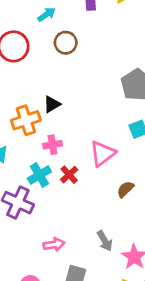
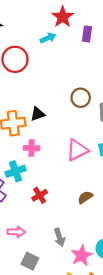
brown circle: (66, 43) -> (81, 98), moved
pink triangle: (102, 153) -> (77, 150), moved
red cross: (69, 175) -> (40, 195), moved

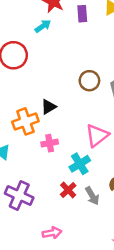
cyan cross: (16, 171) -> (80, 164), moved
gray arrow: (59, 237) -> (92, 196), moved

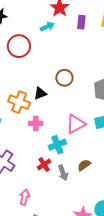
brown circle: (89, 81) -> (64, 78), moved
orange cross: (25, 121) -> (19, 102), turned 30
pink arrow: (52, 233) -> (25, 197), turned -77

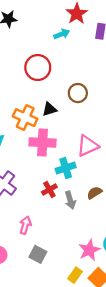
red circle: (19, 46) -> (38, 68), moved
pink cross: (36, 123) -> (43, 143), size x1.6

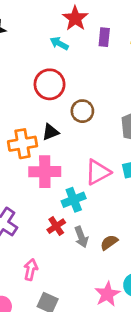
cyan arrow: (62, 34) -> (59, 43), turned -126
red circle: (38, 68) -> (50, 84), moved
orange cross: (25, 118) -> (23, 144), turned -30
brown semicircle: (94, 193) -> (109, 242), moved

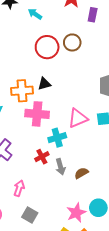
cyan arrow: (59, 43) -> (35, 14), moved
brown circle: (82, 111) -> (72, 42), moved

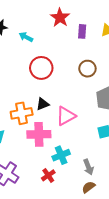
brown circle: (72, 42) -> (87, 69), moved
pink triangle: (78, 118) -> (66, 116), moved
gray arrow: (60, 167) -> (88, 167), moved

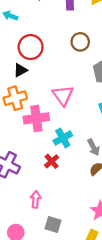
black triangle: (43, 104) -> (20, 70), moved
pink triangle: (66, 116) -> (63, 95), turned -30

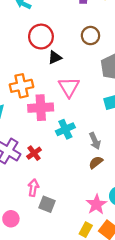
black triangle: (20, 70) -> (55, 57), moved
red cross: (52, 161) -> (34, 153), moved
gray square: (53, 225) -> (47, 204), moved

